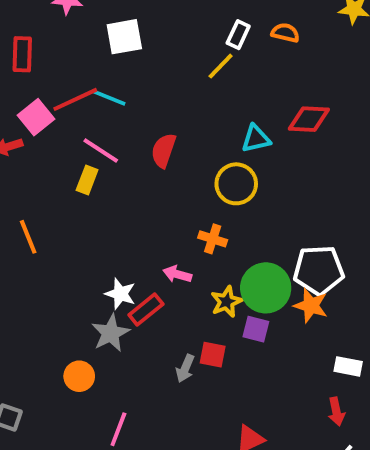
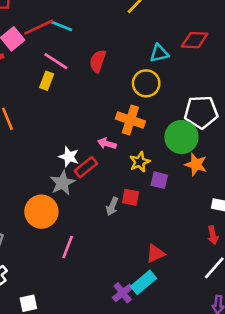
orange cross: (213, 239) -> (130, 120), size x1.5
white pentagon: (319, 270) -> (201, 112), moved
green circle: (266, 288) -> (181, 137), moved
orange circle: (79, 376) -> (41, 212), size x1.6

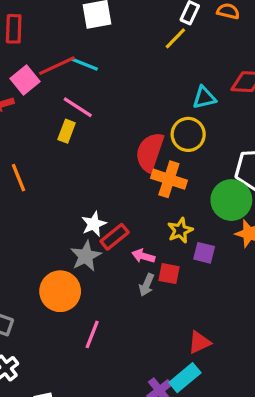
red semicircle: (98, 61) -> (150, 152), moved, size x1.4
pink arrow: (107, 144) -> (143, 256), moved
white star: (69, 157) -> (94, 224), turned 30

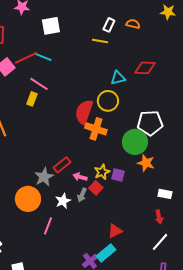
yellow line: (175, 38) -> (100, 41), turned 56
white star: (94, 224) -> (63, 201), moved
yellow star: (180, 230) -> (102, 172), moved
red square: (169, 274) -> (96, 188), turned 32

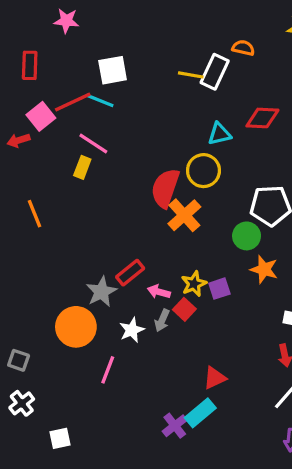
white rectangle: (109, 25) -> (215, 72), moved, size x1.5
white square: (51, 26) -> (113, 70), moved
orange cross: (96, 129) -> (184, 215), turned 30
green circle: (135, 142) -> (247, 236), size x0.7
purple square: (118, 175) -> (219, 289), turned -32

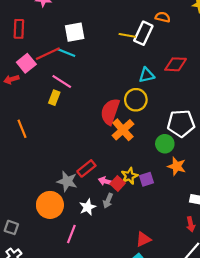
gray star: (101, 292) -> (67, 181), turned -30
red square: (184, 309) -> (118, 183), moved

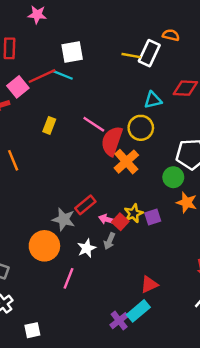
pink line: (62, 81) -> (94, 124), moved

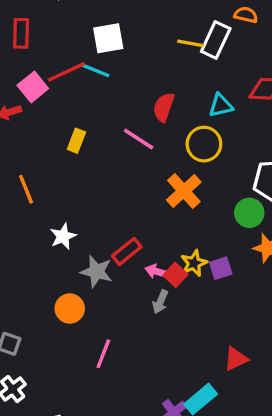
red semicircle: (112, 141) -> (164, 107), moved, size x0.7
orange circle: (44, 246) -> (70, 308), size x0.7
white star: (87, 248) -> (63, 236), moved
red triangle: (149, 284) -> (236, 359), moved

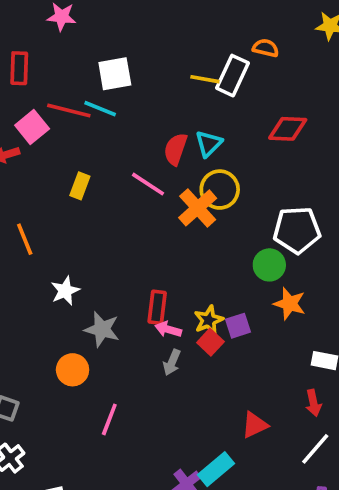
red line: (66, 72) -> (69, 110), turned 39
cyan triangle: (221, 105) -> (209, 144), moved, turned -32
orange cross: (184, 191) -> (198, 208), moved
red rectangle: (127, 251) -> (157, 307), moved, turned -44
red square: (175, 275) -> (210, 342), moved

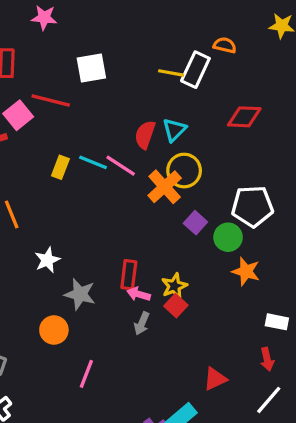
cyan line: (100, 109) -> (93, 162), moved
purple square: (238, 326) -> (195, 223), moved, turned -30

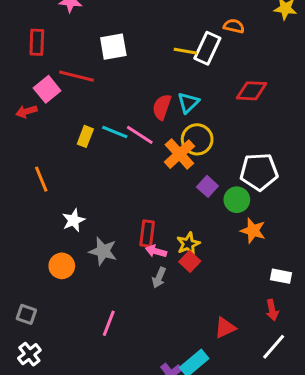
orange circle: (54, 330) -> (62, 266), moved

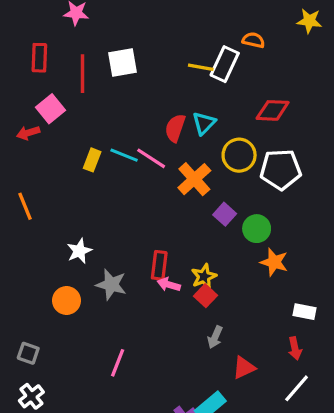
red line: (76, 76) -> (82, 74), moved, turned 76
yellow circle: (197, 139) -> (239, 155), moved
white pentagon: (259, 172) -> (281, 170), moved
orange line: (41, 179) -> (25, 206), moved
gray arrow: (159, 278) -> (215, 337), moved

